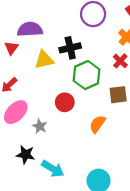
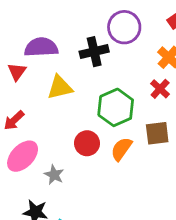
black cross: (70, 48) -> (94, 52), moved
orange semicircle: (97, 124) -> (121, 149), moved

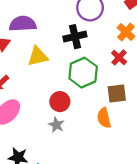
black cross: (94, 52) -> (75, 37), moved
orange semicircle: (121, 149) -> (104, 118), moved, turned -48
gray star: (54, 175) -> (56, 125), moved

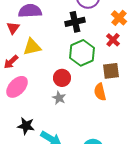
yellow triangle: (38, 56) -> (32, 47), moved

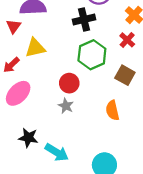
brown square: (111, 71) -> (125, 75), turned 36
orange semicircle: (100, 92) -> (112, 110), moved

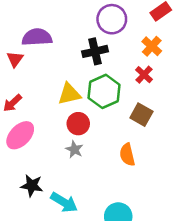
yellow triangle: (35, 48) -> (69, 94), moved

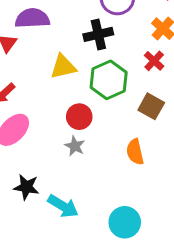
yellow triangle: (69, 94) -> (63, 67), moved

